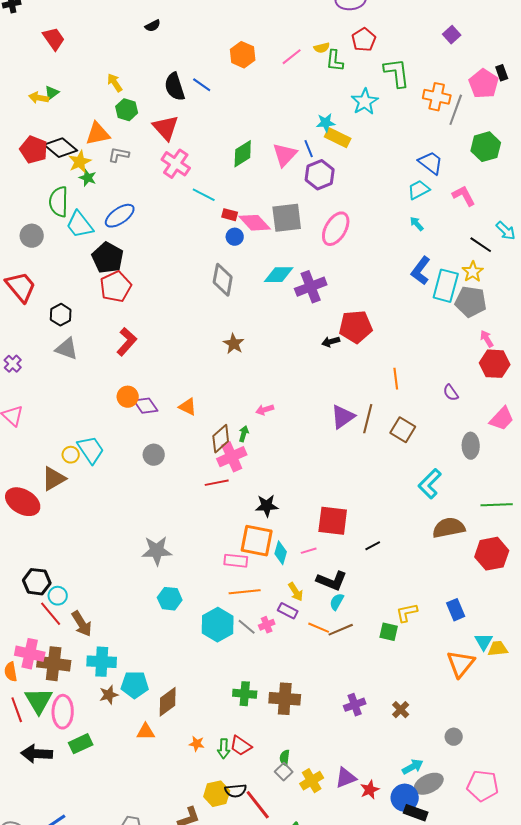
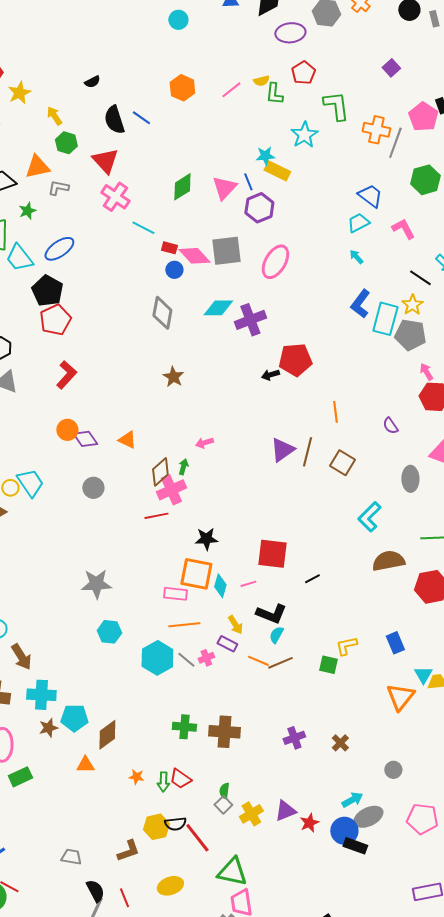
black semicircle: (153, 26) -> (92, 82), moved
yellow star: (80, 162) -> (19, 93), moved
green star: (88, 178) -> (27, 211), turned 30

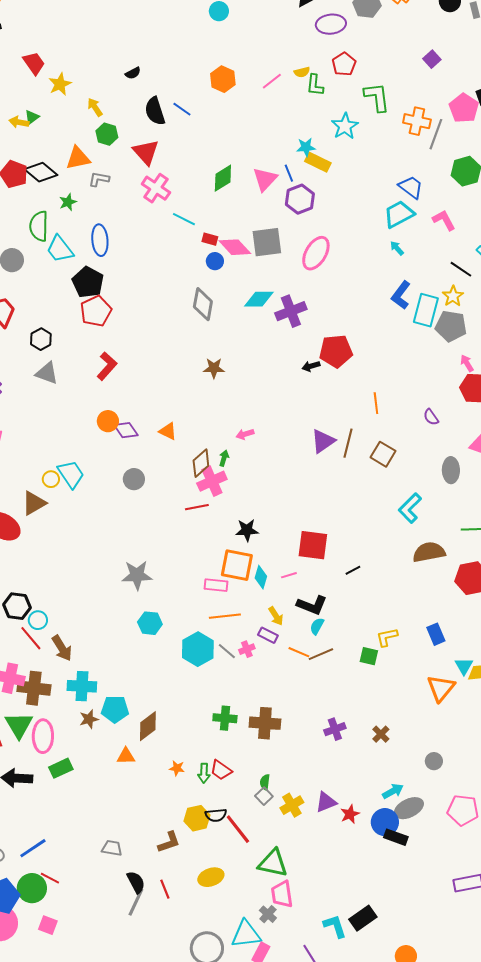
cyan trapezoid: (358, 223) -> (399, 214), size x1.4
blue ellipse: (59, 249) -> (100, 240), turned -60
brown star: (173, 377) -> (214, 368), turned -30

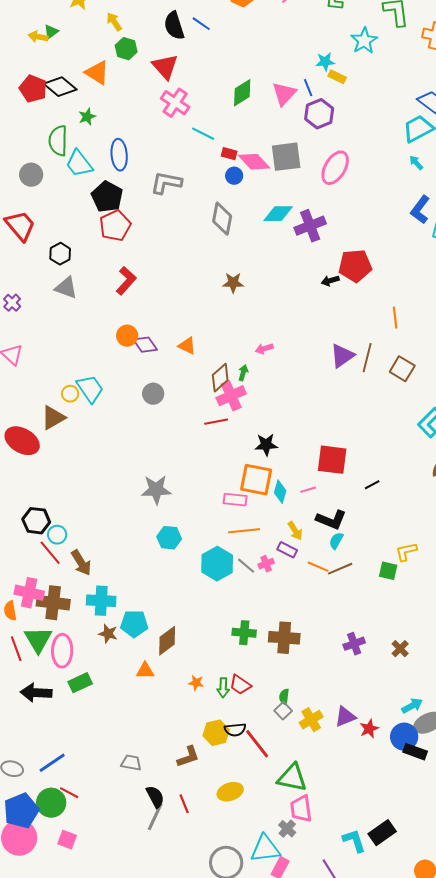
orange triangle: (78, 158) -> (97, 73), turned 44
yellow rectangle: (318, 162) -> (337, 77), size x0.7
gray L-shape: (99, 179) -> (166, 183), moved, size x1.5
brown star: (89, 719) -> (108, 634), turned 30

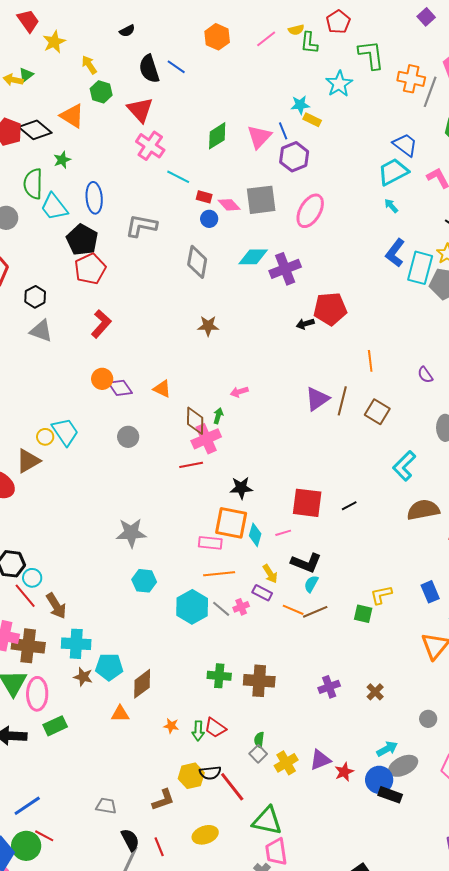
pink diamond: (254, 162) -> (229, 205), size x0.7
brown diamond: (220, 378) -> (195, 421), turned -48
black line: (372, 485) -> (349, 506), moved

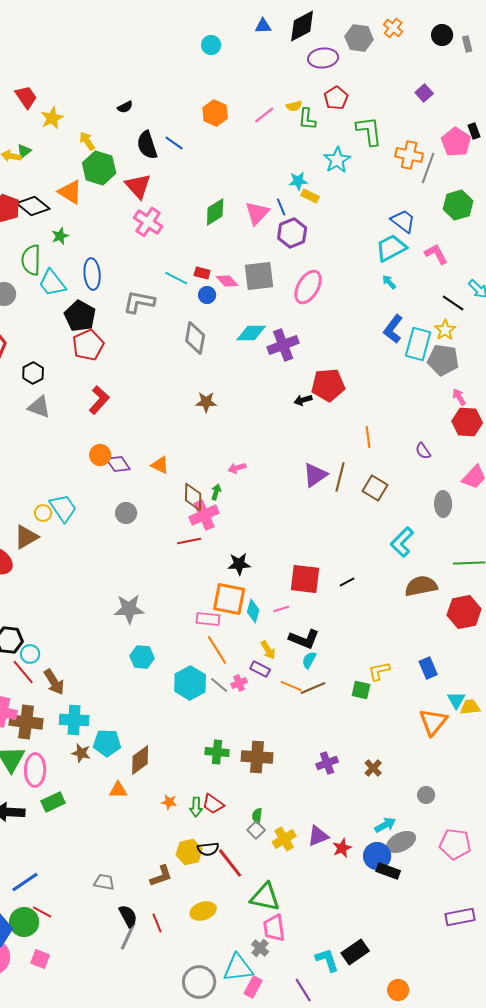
green hexagon: (101, 92) -> (99, 168), size x1.5
cyan line: (178, 177) -> (176, 278), moved
orange line: (219, 574) -> (217, 650), turned 64

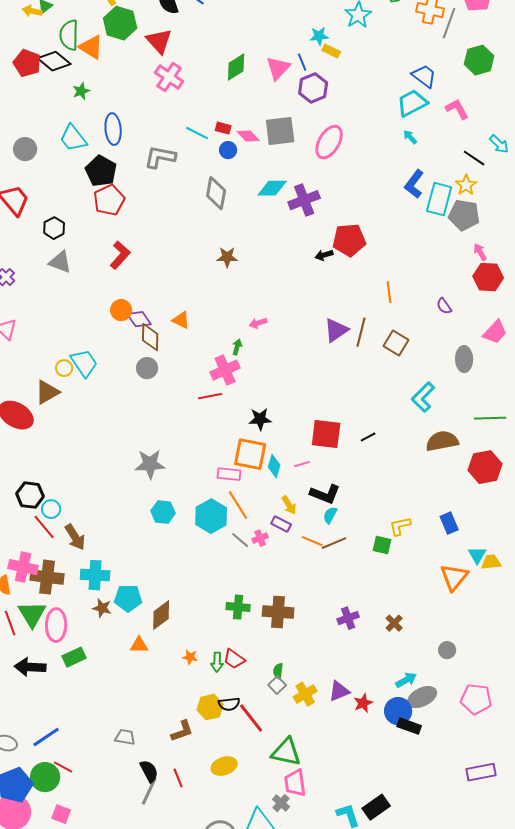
green semicircle: (31, 260) -> (69, 35), moved
brown diamond: (193, 497) -> (150, 337), moved
cyan hexagon: (190, 683) -> (211, 516), moved

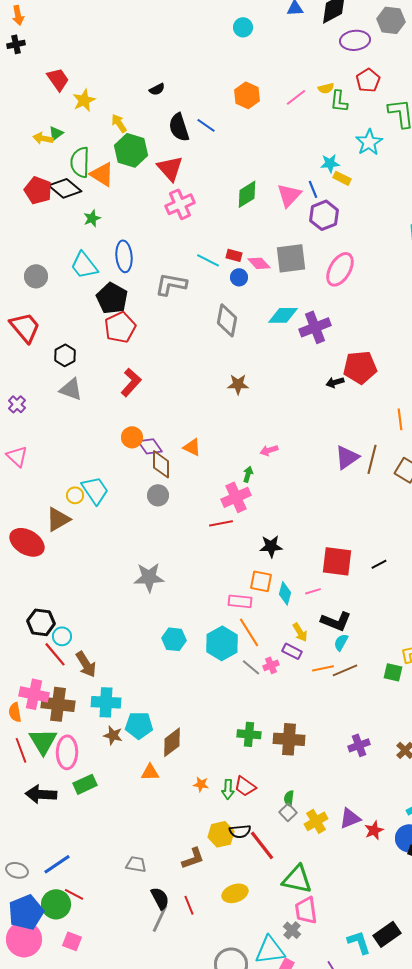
pink cross: (169, 77) -> (180, 204), turned 32
orange square: (250, 454) -> (261, 581), size x0.7
gray star: (150, 464) -> (149, 577), moved
orange line: (312, 541) -> (323, 668), turned -35

